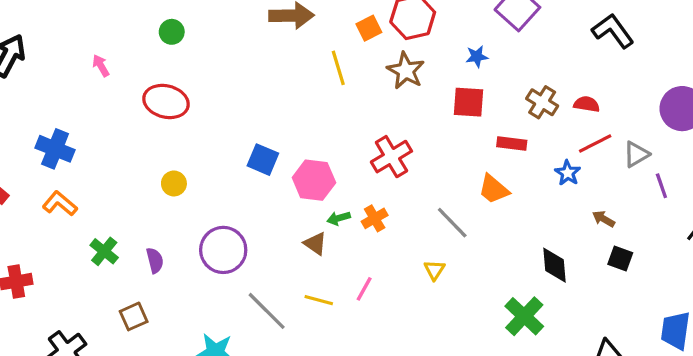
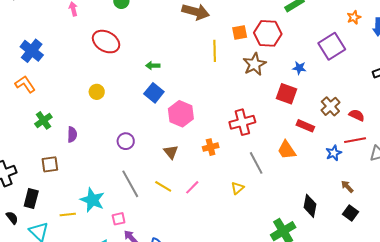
red cross: (391, 157) -> (242, 122), moved
green arrow: (339, 218) -> (153, 66), moved
purple circle: (223, 250) -> (126, 141), moved, size x0.6

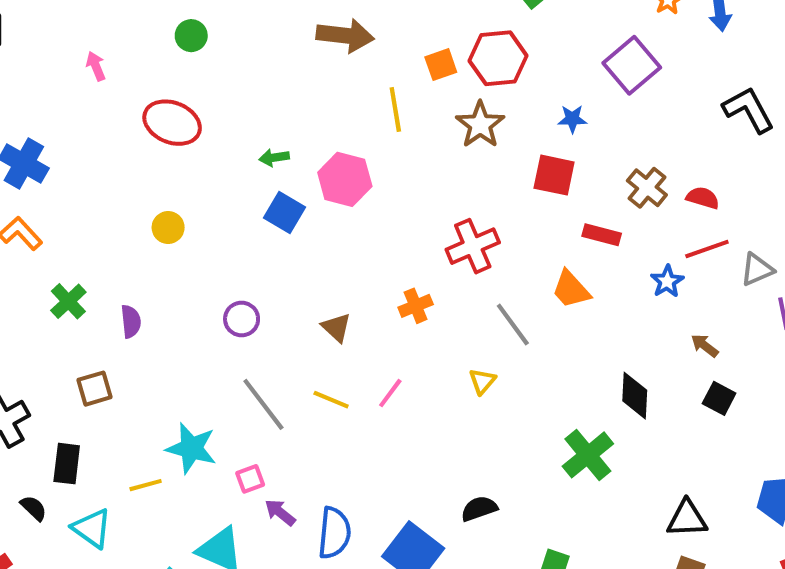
pink hexagon: (181, 114) -> (345, 179), moved

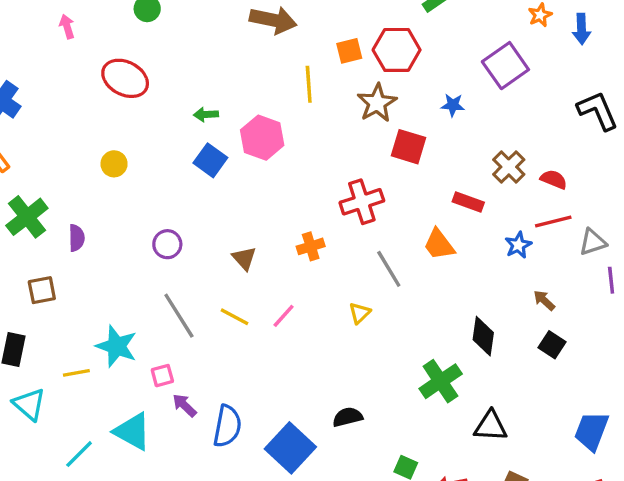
red square: (554, 175) -> (409, 147), moved
green cross: (68, 301) -> (27, 217), size x1.4
black triangle: (687, 519) -> (491, 426), moved

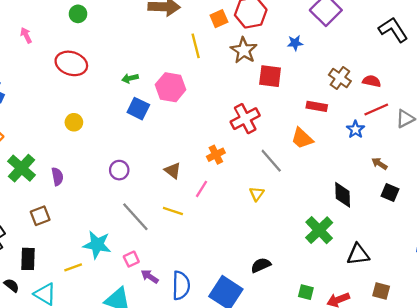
pink line: (284, 316) -> (202, 189), moved

